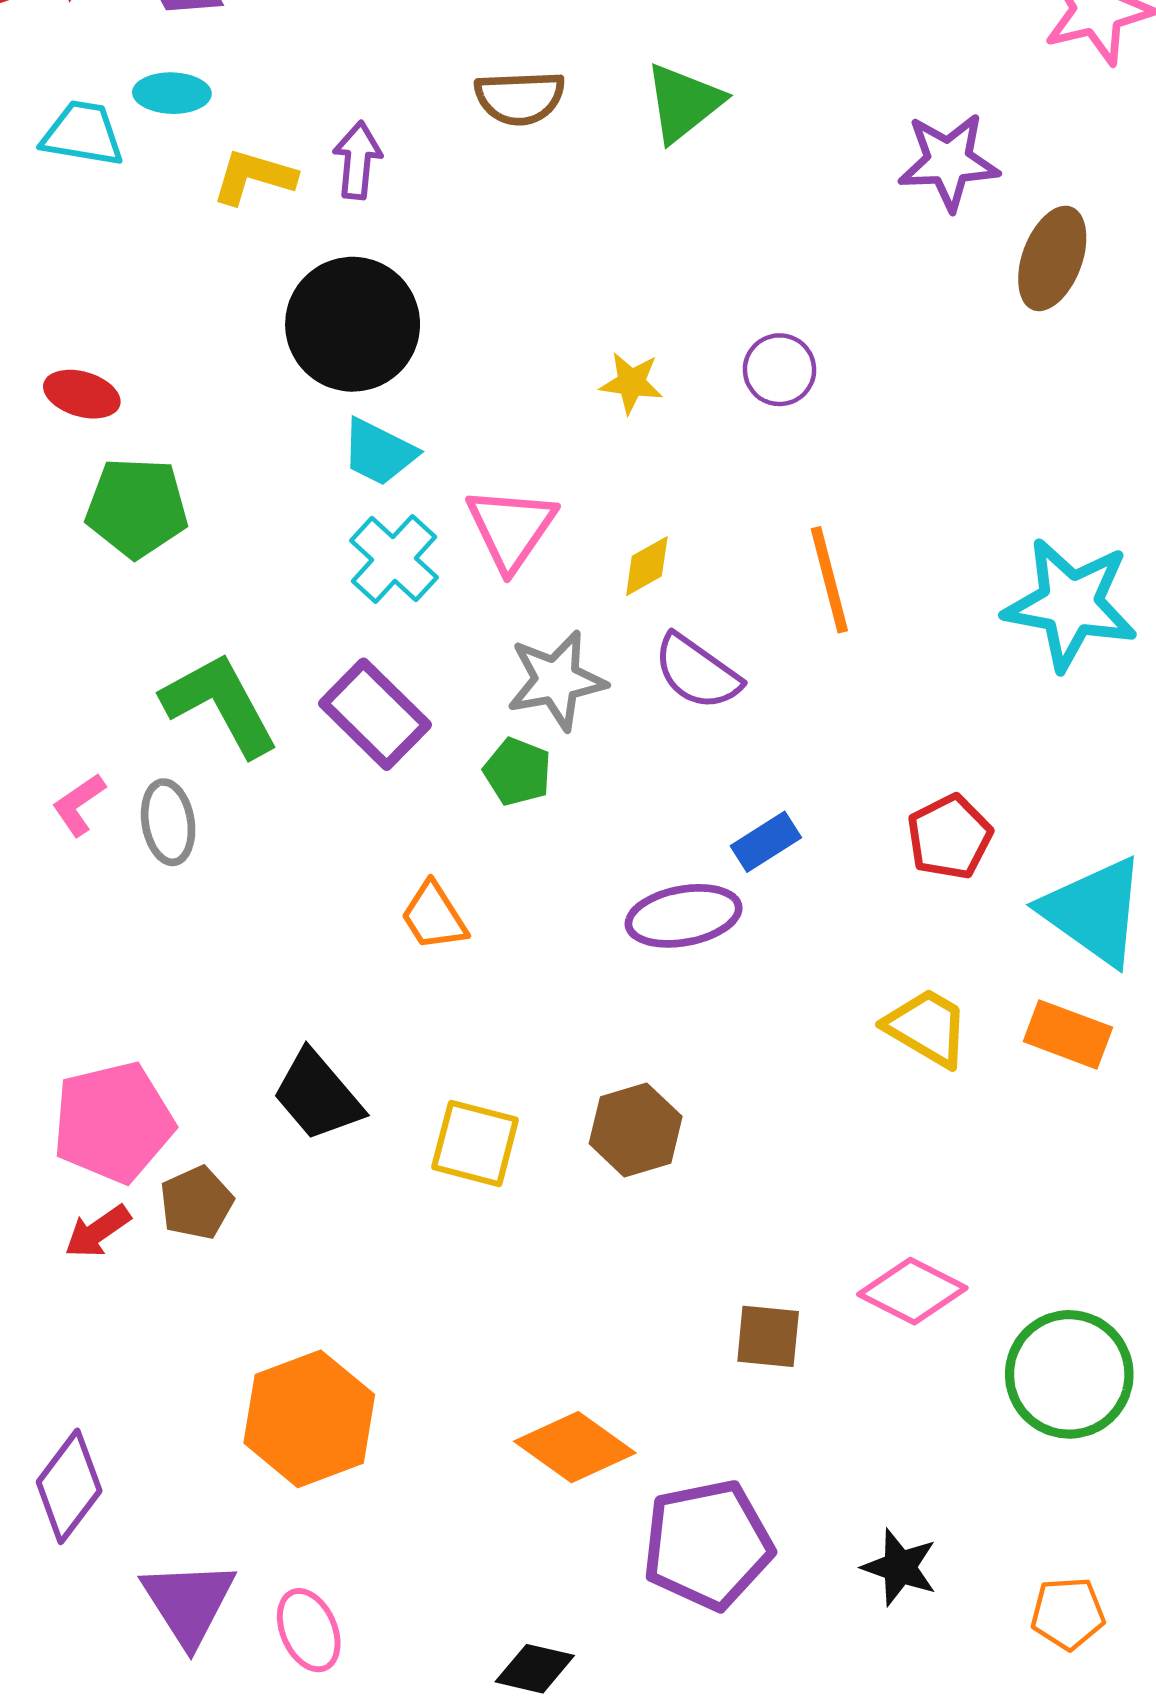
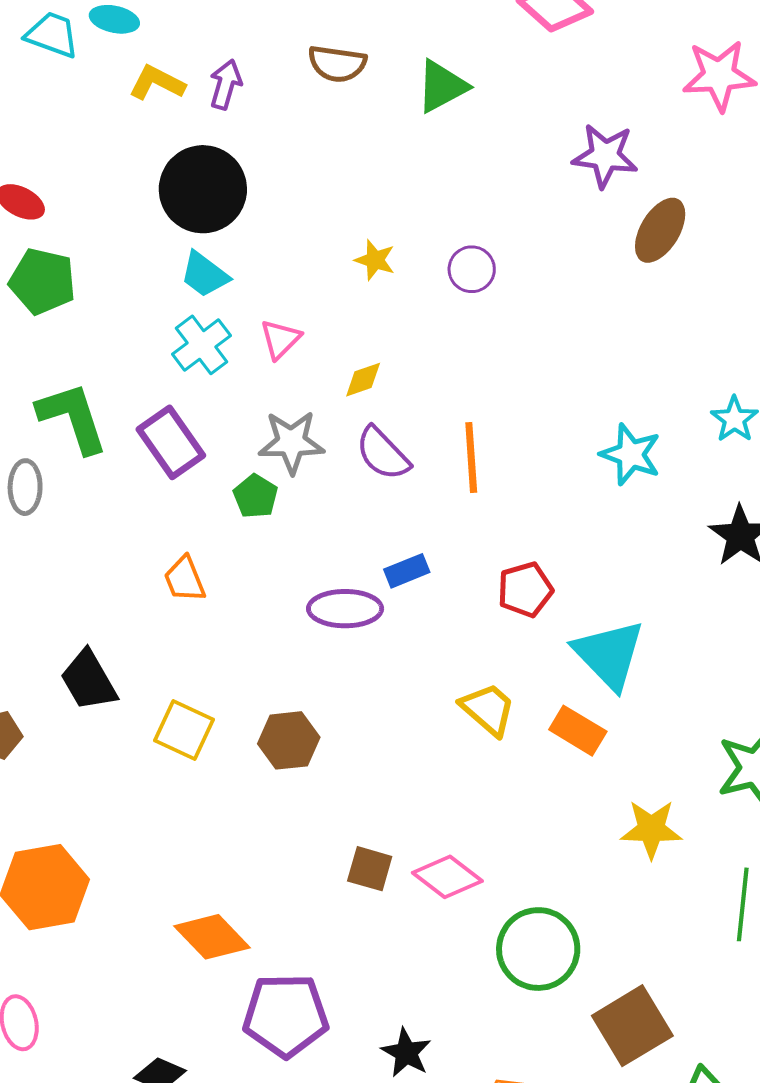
pink triangle: (511, 528) -> (280, 339), size x0.7
orange line: (829, 580) -> (471, 457), moved
cyan star: (1070, 604) -> (631, 454), size x0.7
brown square: (768, 1336) -> (370, 869), moved

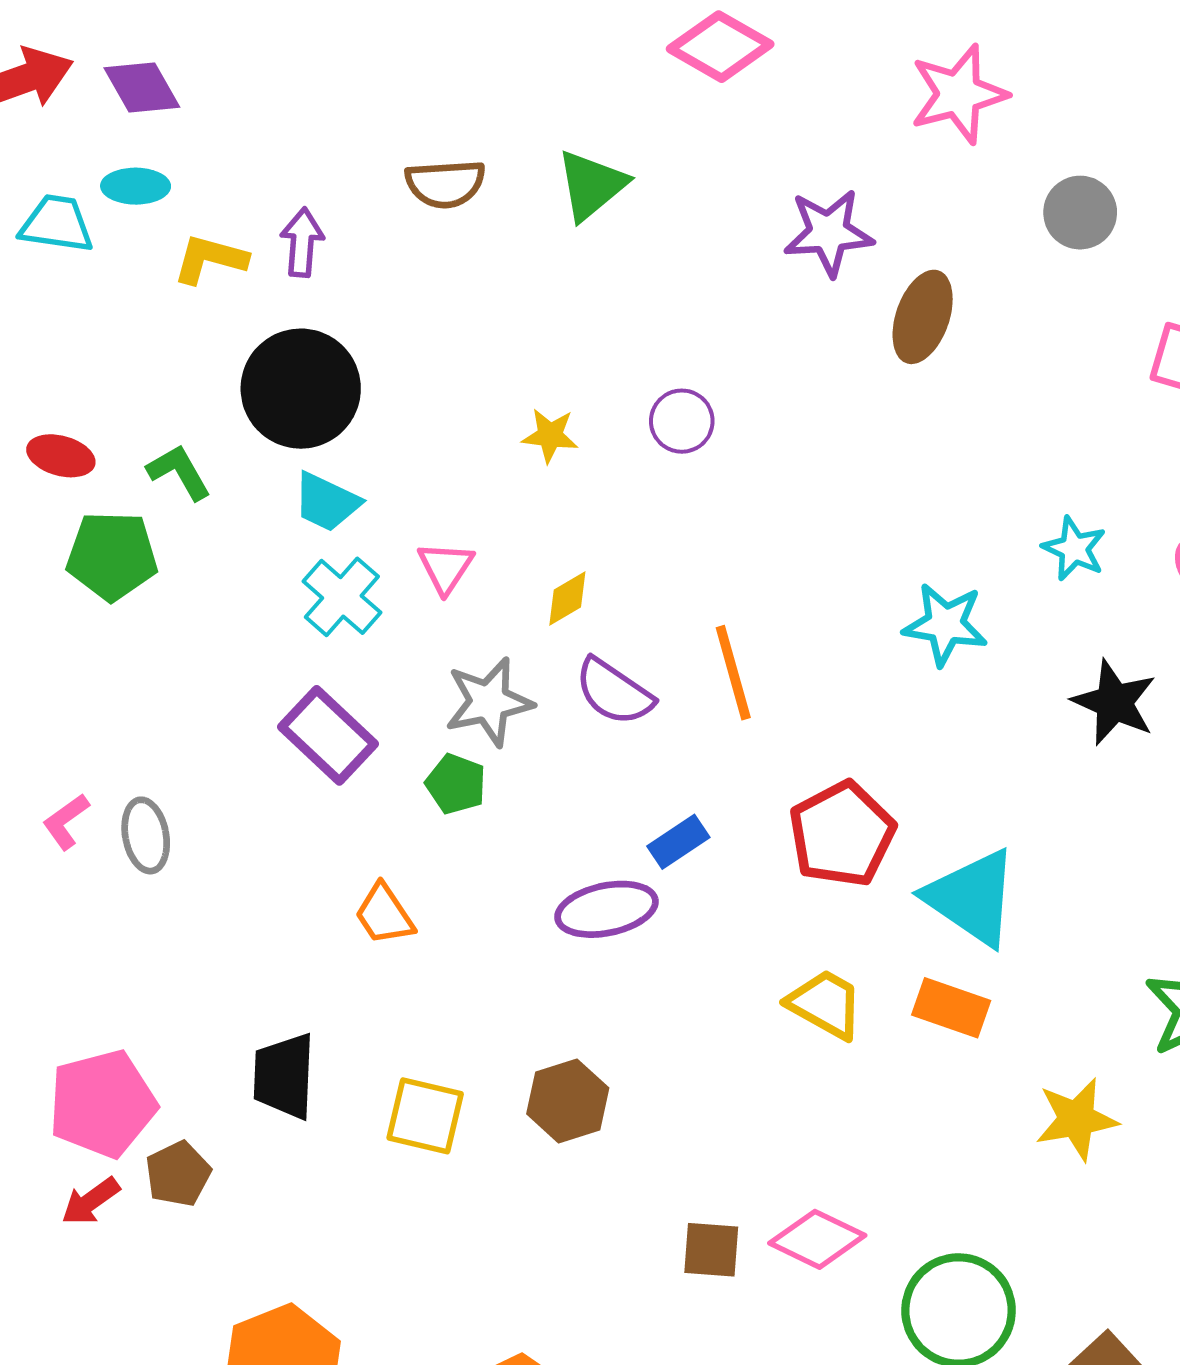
green L-shape: (73, 418) -> (179, 472), moved, size x0.6
red pentagon: (525, 590) -> (842, 834), size x1.4
black trapezoid: (89, 680) -> (284, 1076), turned 44

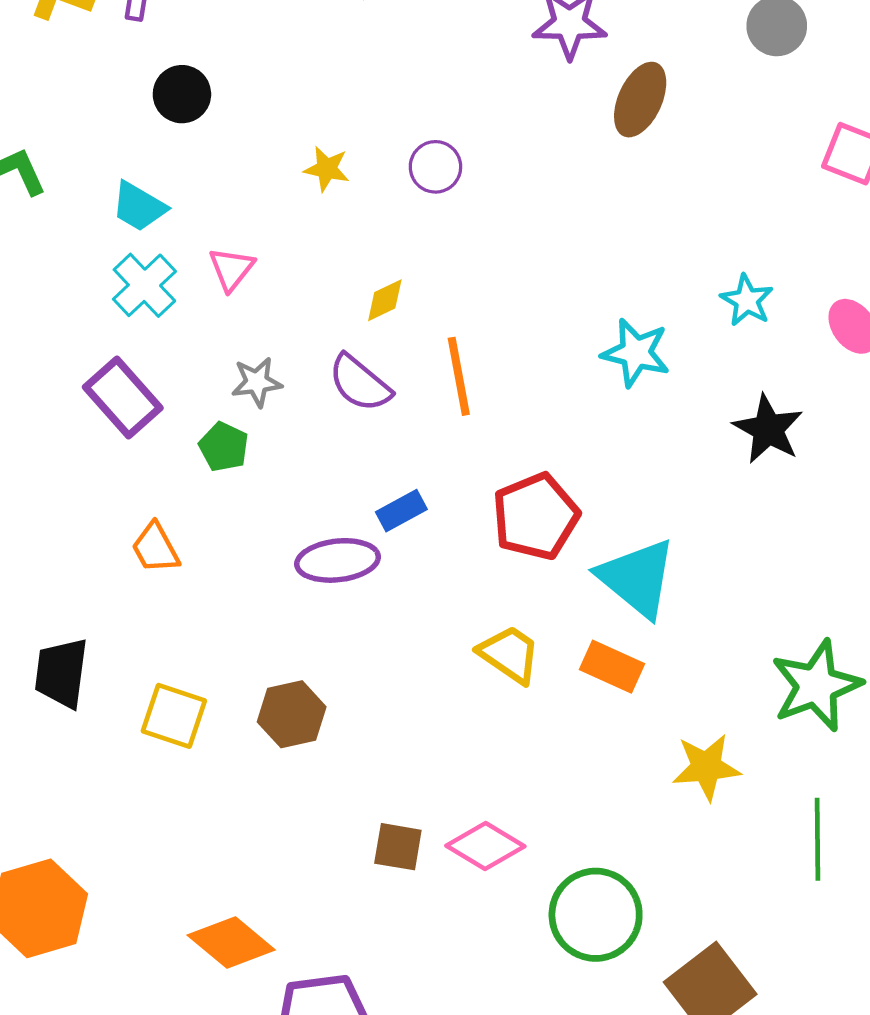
black circle: (301, 389) -> (182, 94), moved, size x0.6
yellow diamond: (567, 599) -> (385, 300), moved
gray star: (489, 702) -> (257, 382), size x0.7

